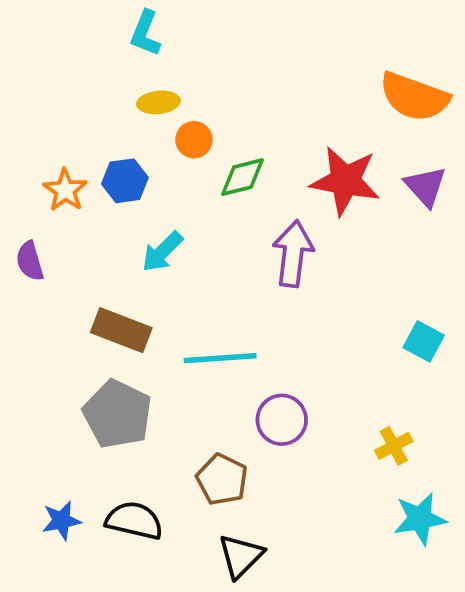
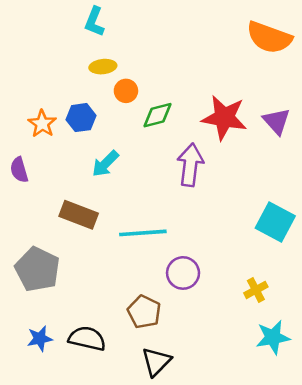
orange semicircle: (414, 97) -> (269, 37), moved
cyan square: (424, 341) -> (275, 222), size x1.5
gray pentagon: (117, 414) -> (37, 269), moved

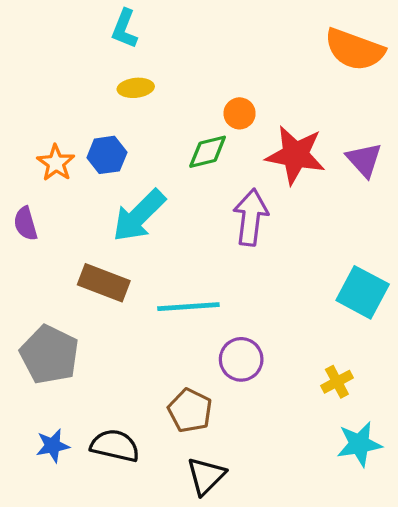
orange circle: (126, 91) -> (240, 113), moved
cyan arrow: (105, 164) -> (139, 216), size x1.5

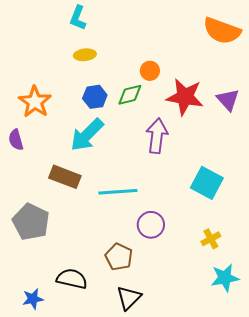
blue hexagon: (107, 155) -> (95, 97), moved
orange star: (56, 163) -> (35, 102), size x1.4
cyan square: (363, 292) -> (207, 183), moved
blue star: (53, 446) -> (33, 299), moved

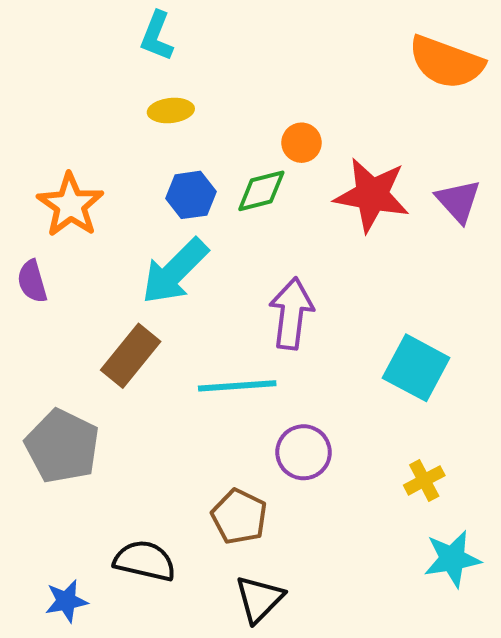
purple arrow: (157, 136) -> (291, 314), moved
brown rectangle: (65, 177) -> (131, 356), turned -72

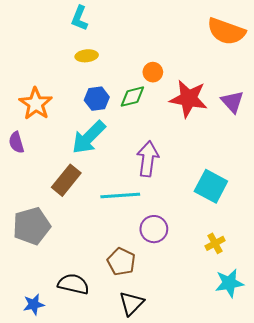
gray pentagon: (62, 446) -> (32, 226), turned 30

